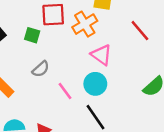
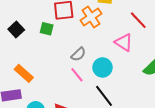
pink triangle: (101, 55) -> (124, 42), moved
gray semicircle: (41, 69) -> (78, 54), moved

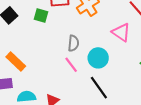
gray semicircle: (78, 54) -> (73, 43), turned -42

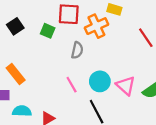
pink triangle: (121, 32) -> (126, 86), moved
gray semicircle: (73, 43) -> (77, 50), moved

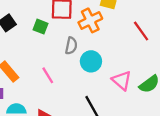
cyan circle: (100, 81) -> (91, 61), moved
pink line: (72, 85) -> (48, 75), moved

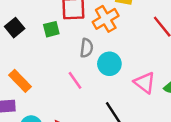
green square: (40, 27) -> (51, 29), turned -32
pink line: (48, 75) -> (75, 80), moved

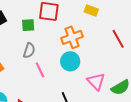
orange cross: (106, 19) -> (72, 37), moved
gray semicircle: (87, 48) -> (29, 50), moved

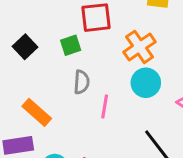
pink line: (40, 70) -> (105, 106), turned 49

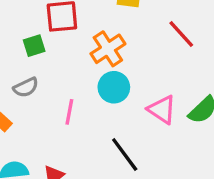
gray semicircle: (82, 82) -> (26, 87), moved, turned 60

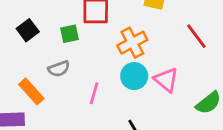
pink triangle: (162, 110) -> (166, 80), moved

